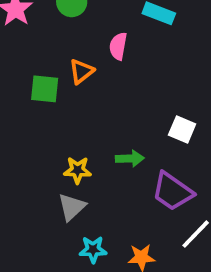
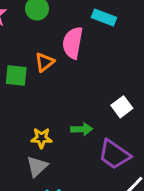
pink semicircle: (118, 46) -> (73, 43), size x1.5
white square: (182, 129) -> (122, 107), turned 30

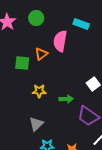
yellow star: (41, 138) -> (39, 91), moved

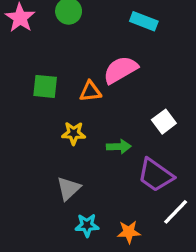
pink semicircle: (60, 41) -> (120, 70), moved, turned 50
orange triangle: (41, 54) -> (90, 91), moved, turned 32

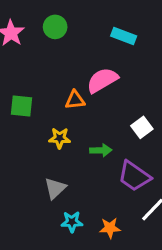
green square: (45, 86) -> (22, 106), moved

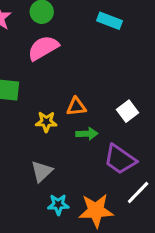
pink semicircle: (102, 80) -> (43, 48), moved
orange triangle: (75, 100) -> (76, 107), moved
orange star: (110, 228) -> (96, 211), size x1.6

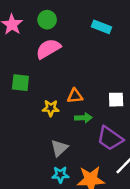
white square: (128, 111) -> (116, 100), turned 35
gray triangle: (42, 171) -> (59, 148), moved

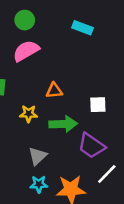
orange triangle: (75, 96) -> (54, 91), moved
green arrow: (83, 118) -> (63, 124), size x1.5

